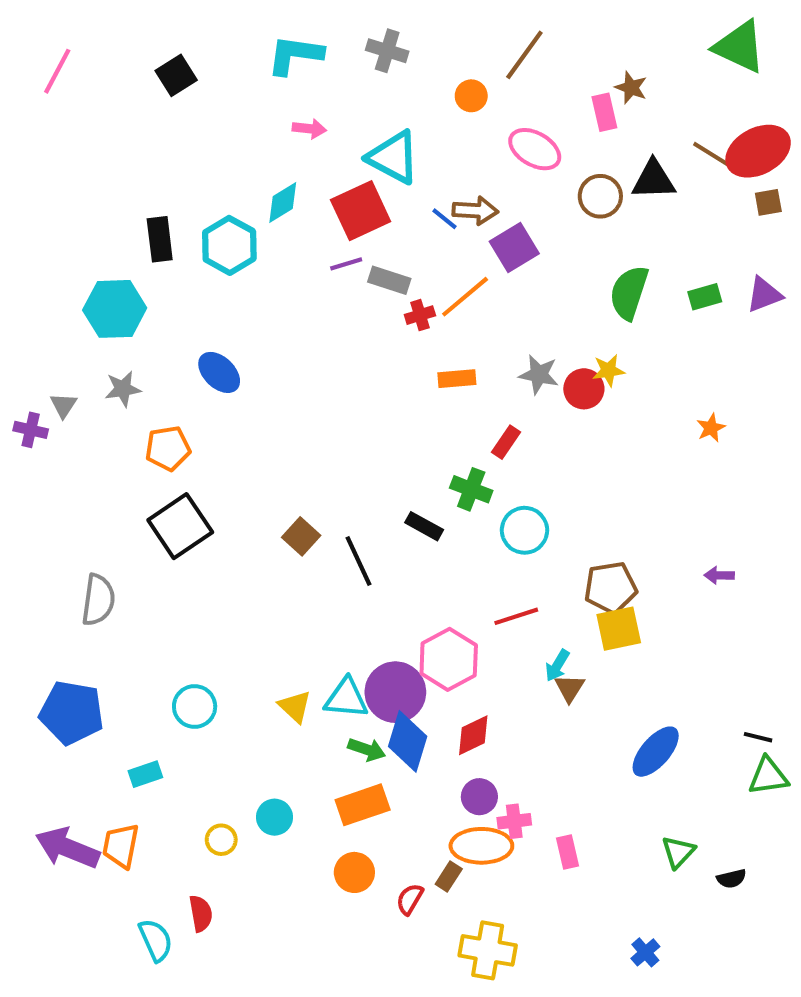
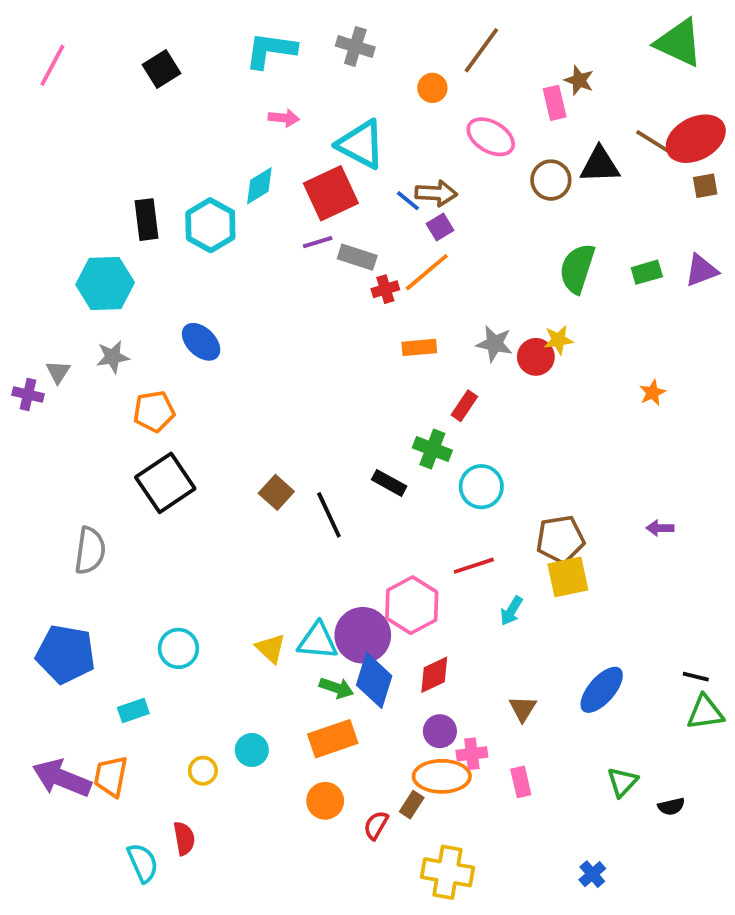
purple square: (514, 247) -> (440, 227), moved, size x0.6
brown triangle: (570, 688) -> (523, 709), moved

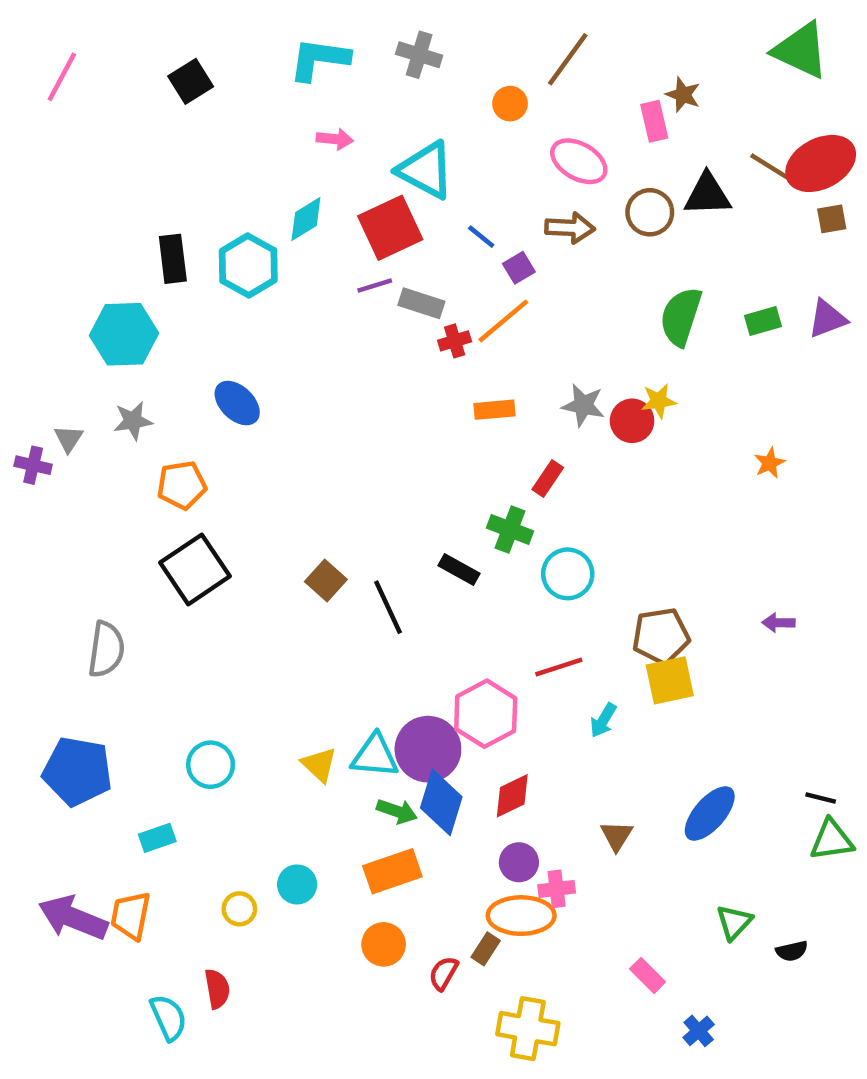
brown arrow: (436, 193) -> (570, 228), moved
pink rectangle: (521, 782) -> (648, 975), moved, turned -32

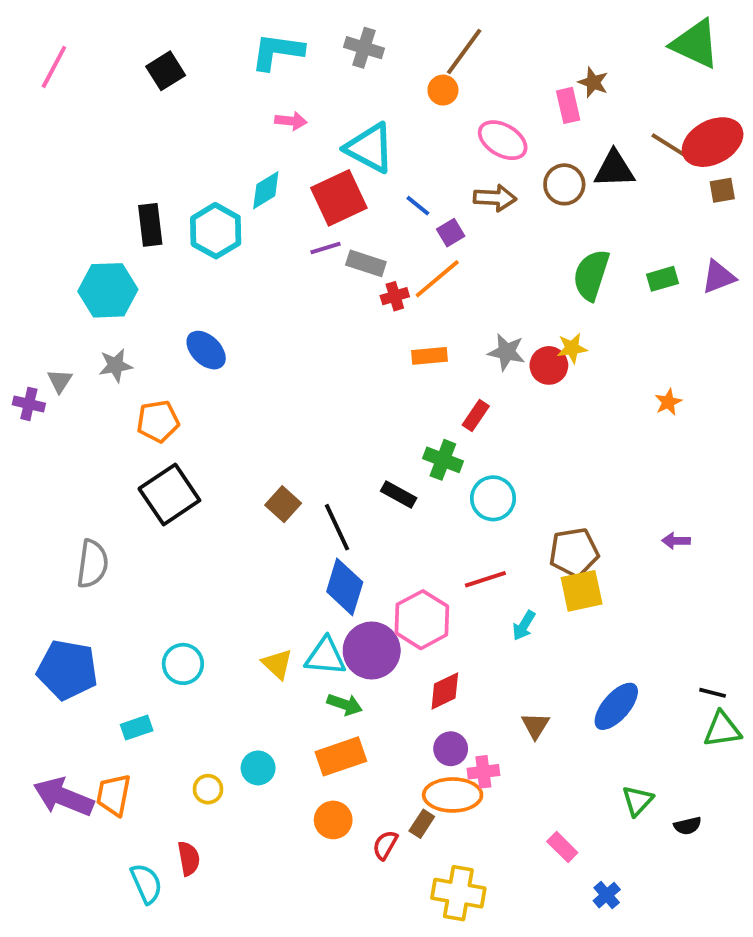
brown line: (568, 59) -> (464, 52), moved
blue diamond: (441, 802) -> (345, 587), moved

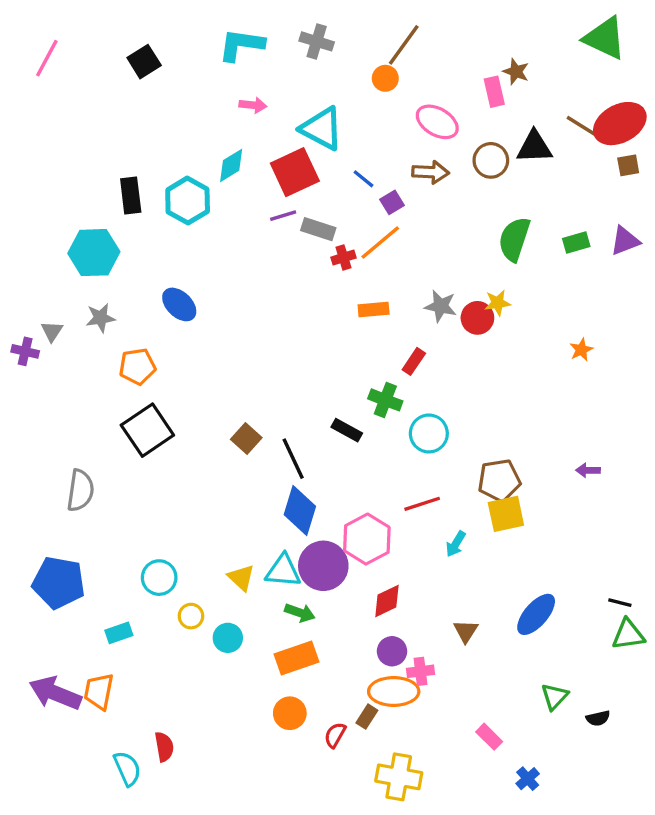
cyan circle: (258, 768) -> (228, 638), moved
yellow circle: (208, 789) -> (191, 616), moved

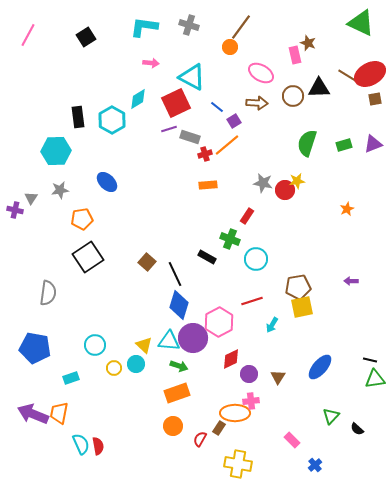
orange rectangle: (374, 309) -> (208, 185), moved
cyan circle: (228, 638) -> (136, 364), moved
purple circle: (392, 651) -> (249, 374), moved
black semicircle: (598, 718) -> (357, 429), turned 56
cyan semicircle: (127, 769) -> (81, 444), moved

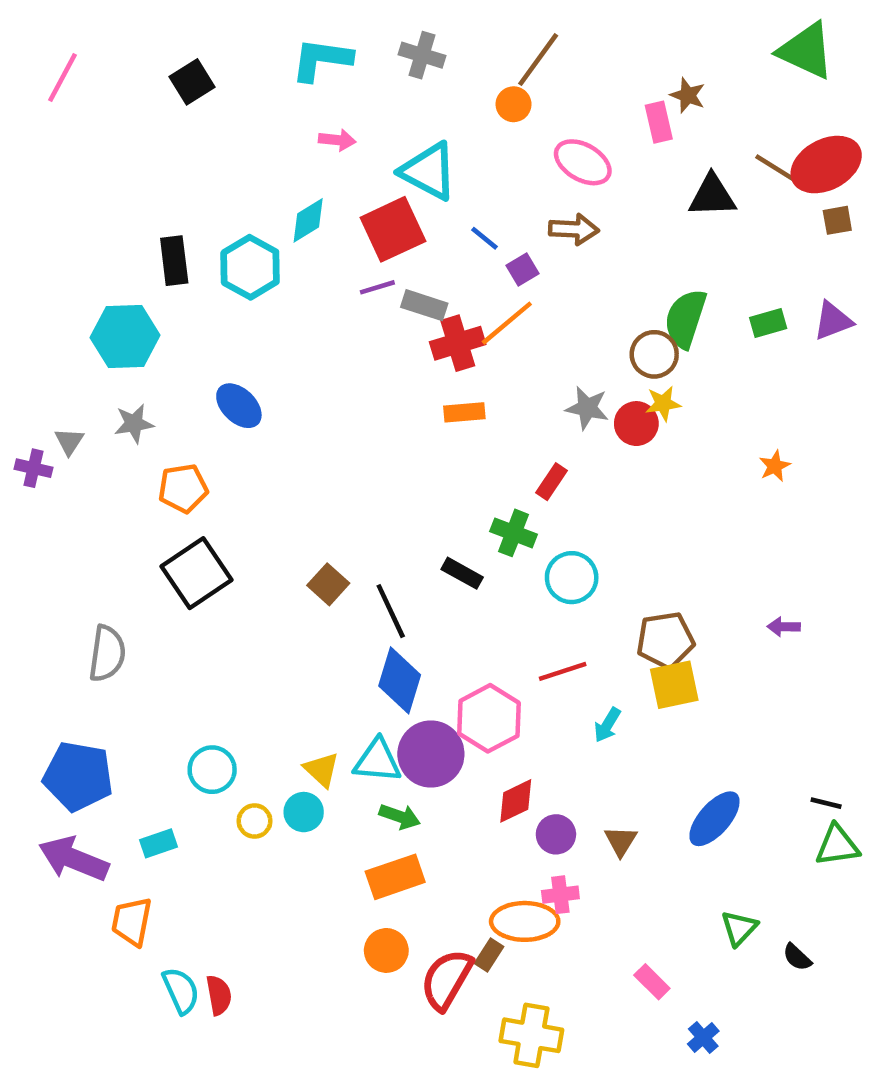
brown circle: (293, 96) -> (654, 354), moved
red cross: (205, 154) -> (458, 343), size x1.6
purple arrow: (33, 414) -> (74, 859), moved
red semicircle: (200, 439) -> (447, 980), size x1.8

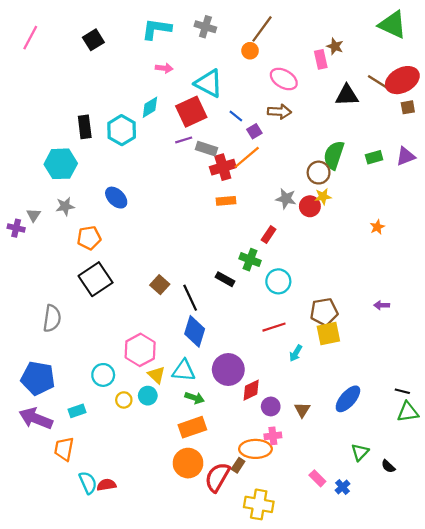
pink hexagon: (489, 718) -> (140, 350), moved
purple circle: (431, 754) -> (228, 369), moved
orange circle: (386, 950) -> (188, 463), size x1.4
red semicircle: (219, 995) -> (106, 485), turned -90
blue cross: (703, 1038) -> (343, 487), moved

